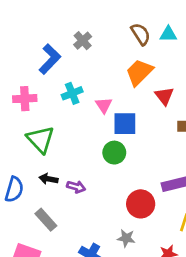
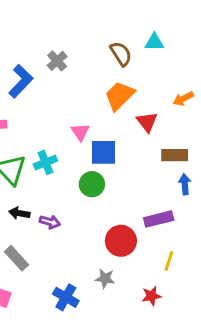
cyan triangle: (168, 34) -> (154, 42), moved
cyan cross: (72, 93) -> (45, 162), moved

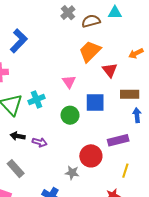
brown semicircle: (121, 54) -> (91, 21), turned -72
gray cross: (57, 61) -> (68, 13), moved
pink triangle: (80, 132) -> (69, 82), moved
blue square: (104, 152) -> (95, 103), moved
gray star: (105, 278) -> (72, 173), moved

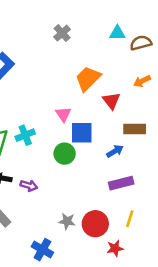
brown semicircle: (91, 21) -> (141, 43), moved
blue square: (95, 103) -> (82, 133), moved
blue arrow: (137, 115) -> (115, 151), moved, turned 64
red circle: (91, 156) -> (95, 224), moved

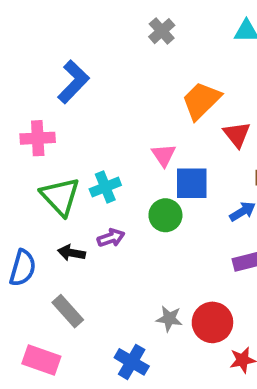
purple arrow: (29, 186) -> (111, 238), moved, turned -35

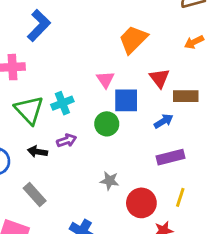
red triangle: (237, 134) -> (159, 78), moved
gray star: (169, 319) -> (110, 181), moved

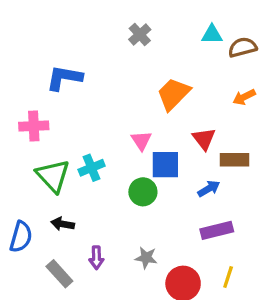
blue L-shape: (39, 25) -> (64, 78), turned -124
purple arrow: (67, 141) -> (96, 258), moved, turned 108

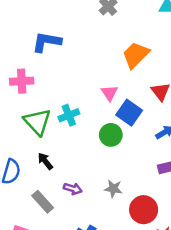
blue square: (165, 165) -> (129, 113), turned 35
black arrow: (63, 224) -> (45, 161), turned 42
purple arrow: (96, 258) -> (73, 189), turned -72

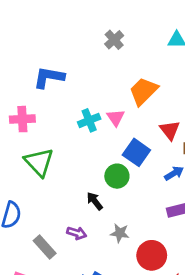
pink triangle: (109, 93) -> (116, 118), moved
cyan cross: (69, 115) -> (89, 120), moved
black arrow: (45, 161) -> (95, 201), moved

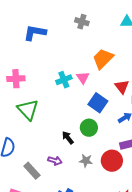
gray cross: (114, 40) -> (82, 22), turned -32
blue L-shape: (49, 77) -> (35, 33), moved
green circle: (117, 176) -> (89, 128), moved
red circle: (152, 255) -> (112, 161), moved

